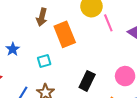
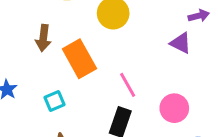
pink line: (108, 23) -> (128, 85), moved

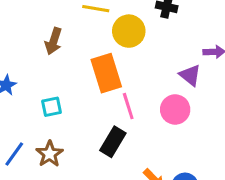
orange rectangle: (79, 59) -> (106, 73), moved
pink circle: (174, 108) -> (175, 109), moved

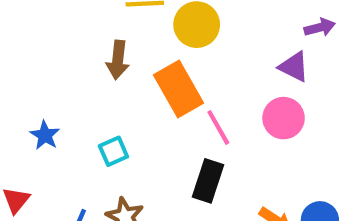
brown arrow: (53, 41) -> (118, 60), moved

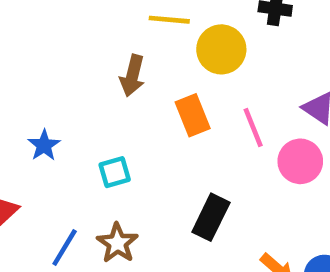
orange rectangle: (178, 89) -> (193, 115), size x0.7
pink line: (218, 127) -> (253, 127), moved

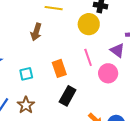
yellow circle: (221, 49) -> (89, 24), moved
orange rectangle: (193, 115) -> (59, 68), moved

